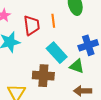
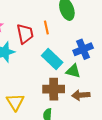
brown cross: (43, 76) -> (54, 89), moved

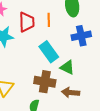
blue cross: (83, 49) -> (81, 36), moved

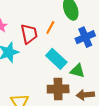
orange line: (49, 20) -> (50, 27), turned 40

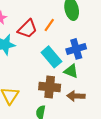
red trapezoid: (29, 34) -> (27, 29), turned 50
blue cross: (85, 37) -> (76, 49), moved

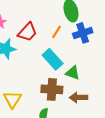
orange line: (49, 25) -> (57, 32), moved
blue cross: (76, 49) -> (83, 33), moved

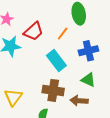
blue cross: (83, 33) -> (88, 51), moved
green triangle: (73, 73) -> (88, 80), moved

